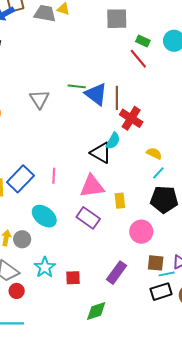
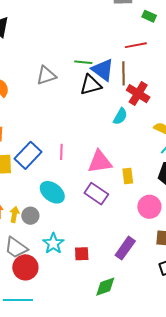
red line: (138, 59) -> (136, 45), moved, turned -60
gray triangle: (39, 99) -> (46, 75), turned 45
black triangle: (101, 153) -> (91, 85), moved, turned -45
red circle: (17, 291) -> (25, 267), size x1.6

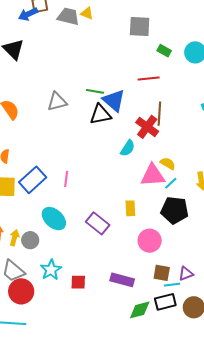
brown line: (124, 73) -> (159, 114), moved
pink triangle: (100, 162) -> (153, 175), moved
purple rectangle: (125, 248) -> (122, 280), turned 65
green diamond: (105, 287) -> (140, 310), moved

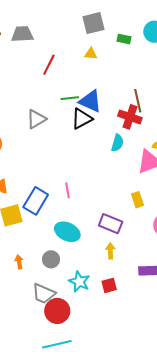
yellow triangle: (87, 13) -> (91, 54), moved
red line: (149, 79) -> (49, 65), moved, turned -40
yellow arrow: (14, 238) -> (110, 251), moved

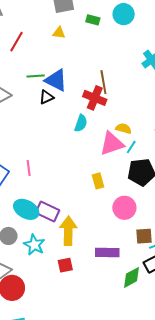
black triangle: (82, 119) -> (46, 97), size x0.7
purple rectangle: (111, 224) -> (47, 211), moved
yellow arrow: (110, 251) -> (68, 231), size x1.8
cyan star: (79, 282) -> (34, 245), moved

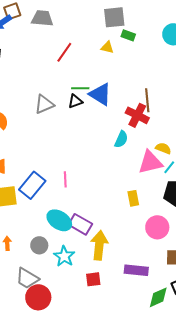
green rectangle: (93, 20) -> (128, 35), moved
black triangle: (46, 97) -> (75, 101), moved

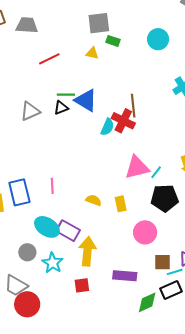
red line: (64, 52) -> (49, 59), turned 30
cyan semicircle: (121, 139) -> (107, 127), moved
yellow semicircle: (163, 148) -> (94, 200), moved
blue rectangle: (32, 185) -> (19, 192), turned -52

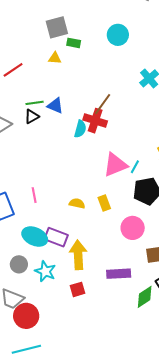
blue triangle: (86, 100) -> (55, 106), size x0.7
brown line: (133, 106) -> (103, 104), turned 50

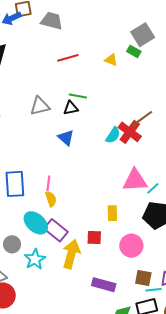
gray square: (57, 27) -> (143, 35), moved, turned -35
blue triangle: (55, 106) -> (66, 138), moved
yellow semicircle: (77, 203) -> (51, 199), moved, turned 42
red square: (78, 289) -> (94, 238), moved

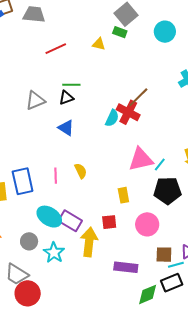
yellow semicircle: (51, 199) -> (81, 171), moved

